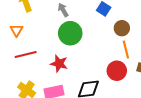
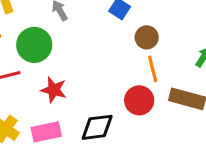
green circle: (70, 33) -> (34, 45), moved

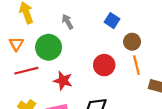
red circle: (139, 100) -> (104, 65), moved

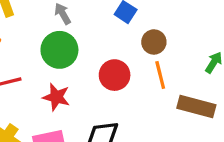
green circle: (49, 47) -> (59, 50), moved

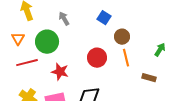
green circle: (59, 50) -> (47, 42), moved
brown rectangle: (196, 107) -> (149, 78), size x0.6

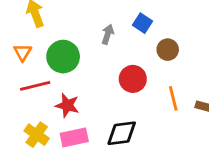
gray arrow: (64, 19) -> (108, 34), moved, turned 48
orange line: (126, 58) -> (173, 98), moved
red star: (60, 72) -> (67, 105), moved

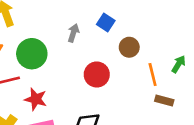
orange line: (173, 98) -> (153, 74), moved

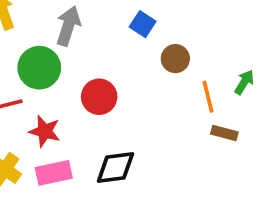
gray arrow: (73, 33) -> (68, 26), moved, size x1.5
red circle: (97, 74) -> (99, 97), moved

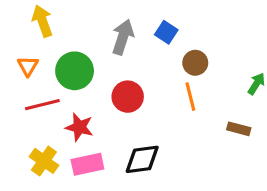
gray arrow: (68, 26) -> (123, 37), moved
orange line: (208, 97) -> (190, 97), moved

